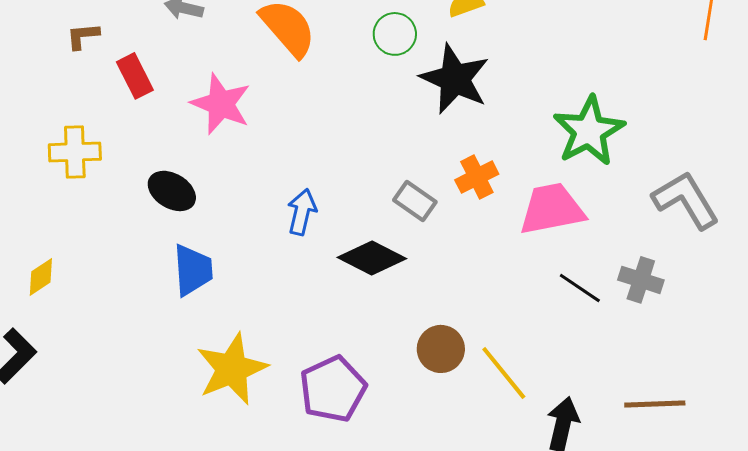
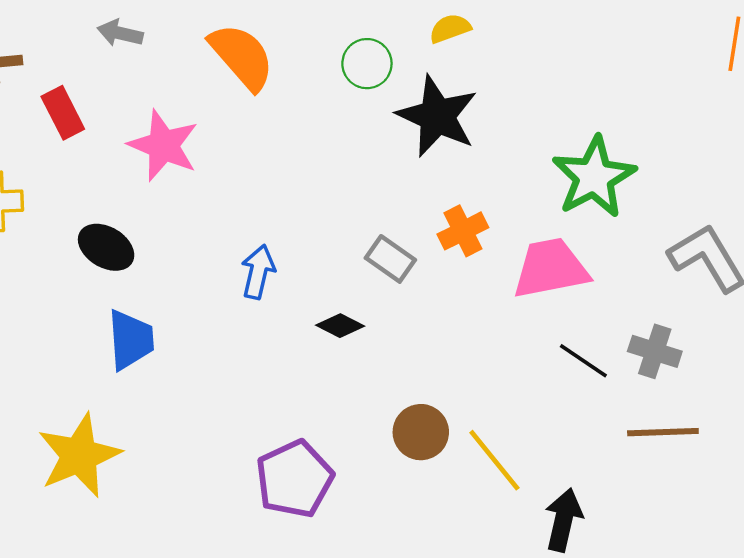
black diamond: (372, 258) -> (340, 326), size x0.6
yellow star: (232, 369) -> (79, 456), moved
brown line: (655, 404) -> (663, 432), moved

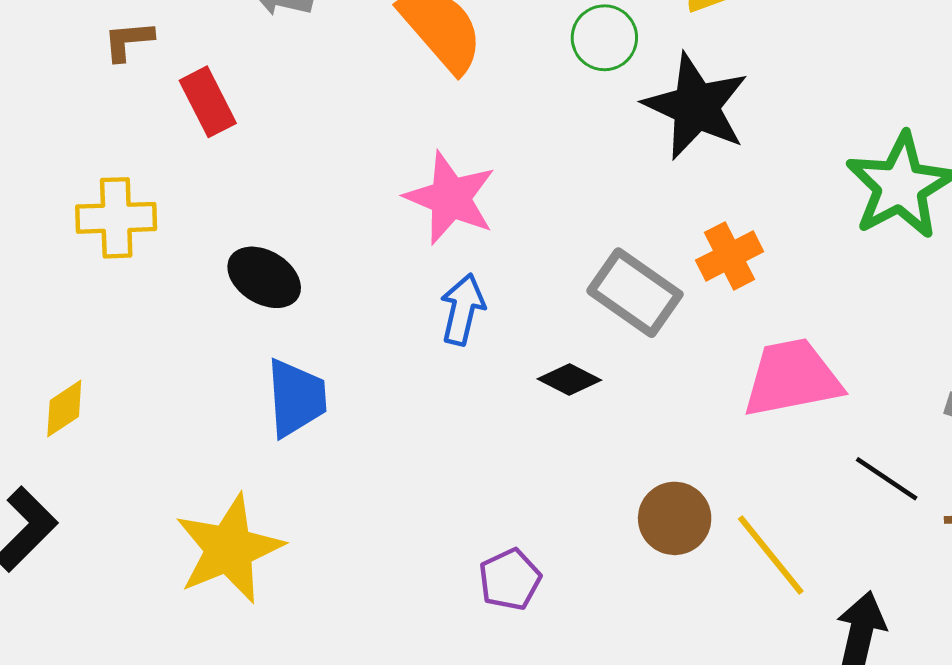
pink star: (163, 145) -> (450, 198), moved
gray rectangle: (390, 259) -> (635, 293), size x1.4
pink trapezoid: (551, 268) -> (792, 378), moved
black line: (583, 361) -> (887, 479), moved
purple pentagon: (294, 479) -> (510, 579), size x0.6

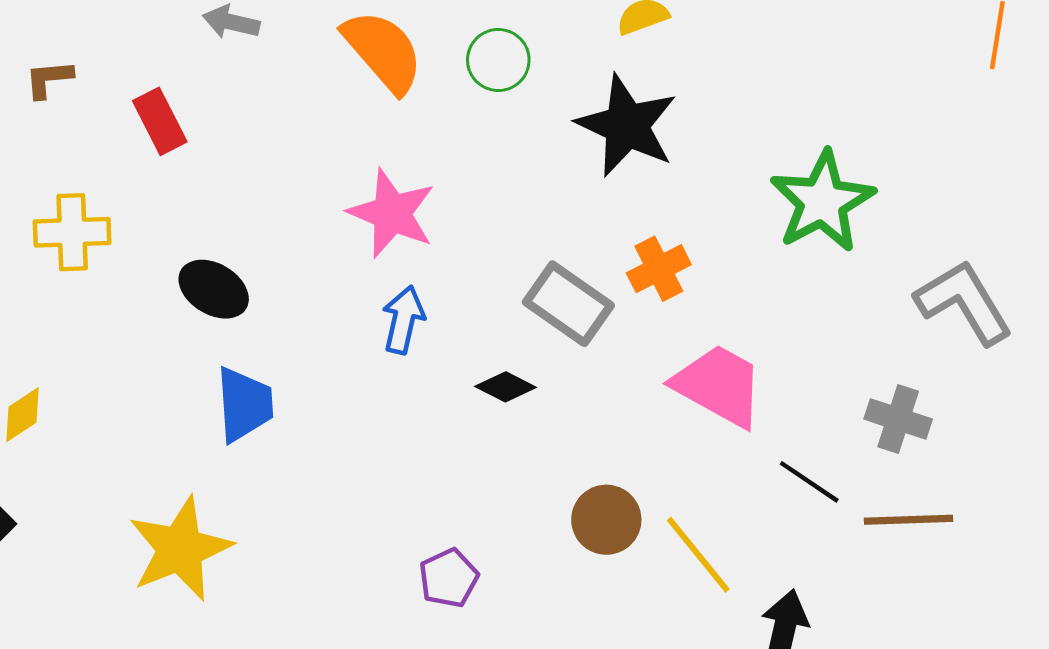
green circle: (604, 38) -> (498, 60), moved
brown L-shape: (128, 41) -> (49, 79), moved
pink trapezoid: (792, 378) -> (719, 385), turned 40

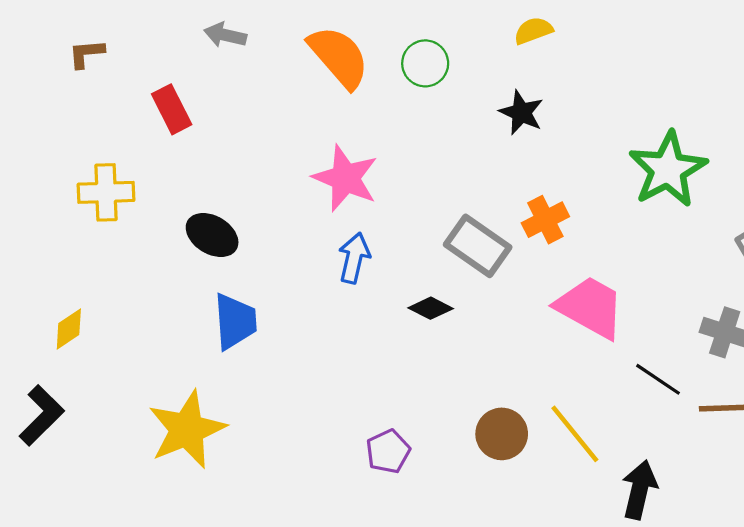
brown L-shape: (49, 79) -> (86, 54), moved
black star: (627, 126) -> (521, 113), size x0.6
brown circle: (606, 520) -> (502, 434), moved

